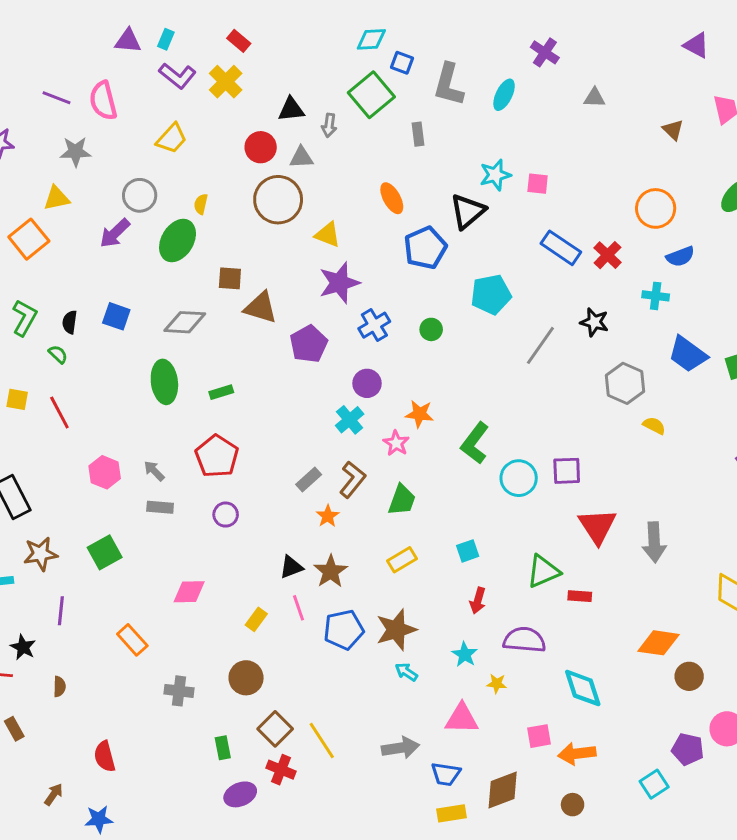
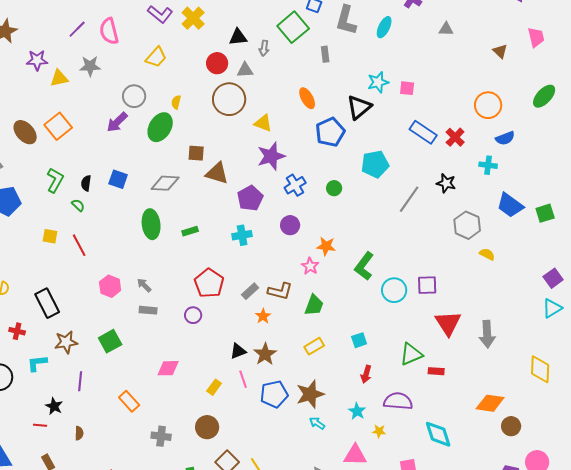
purple line: (57, 98) -> (77, 29), turned -66
yellow triangle: (57, 198) -> (59, 78), moved
cyan cross: (350, 420) -> (242, 235), moved, turned 30
red pentagon: (217, 456) -> (209, 283), moved
brown L-shape: (352, 480) -> (280, 291), turned 65

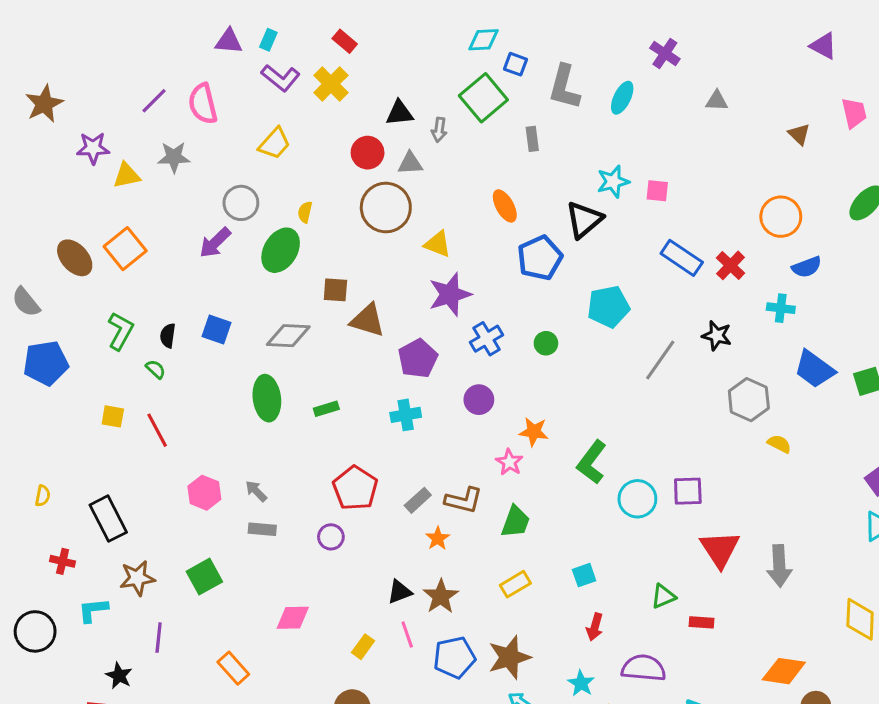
green triangle: (411, 354) -> (663, 596), size x0.7

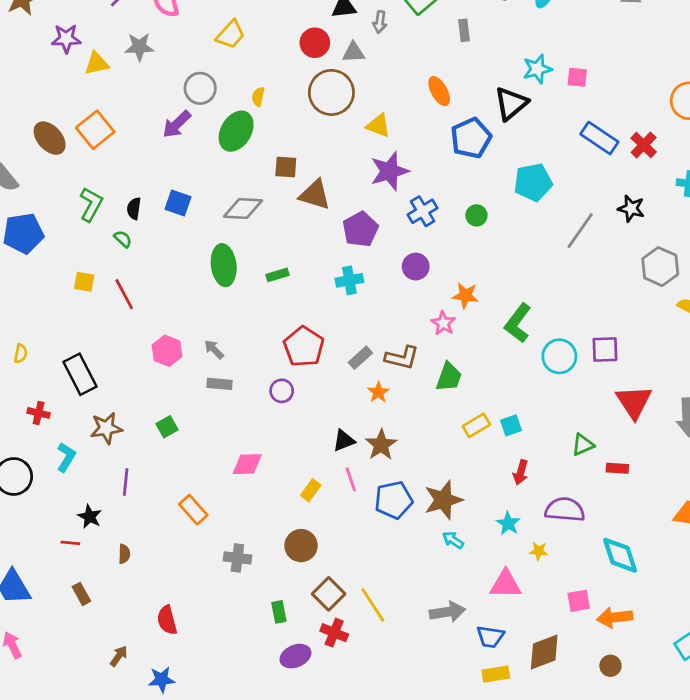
green square: (204, 577) -> (167, 427), size x0.7
yellow rectangle: (515, 584) -> (476, 425), moved
cyan L-shape: (93, 610) -> (66, 457), turned 128

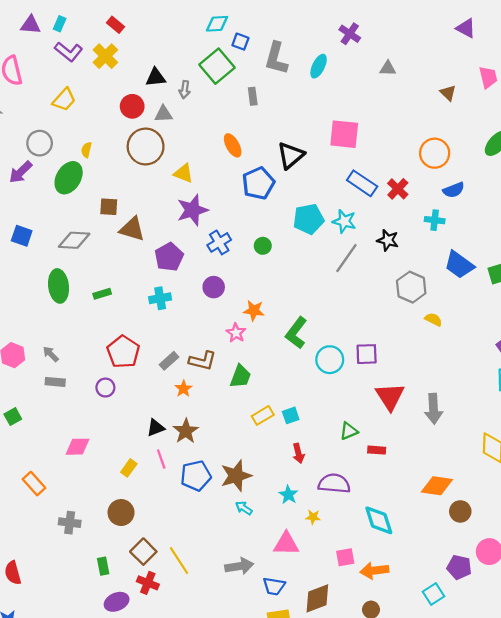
cyan star: (537, 69) -> (344, 221), moved, turned 30
pink square: (577, 77) -> (344, 134), size x1.8
red arrow: (521, 472) -> (298, 453), turned -30

